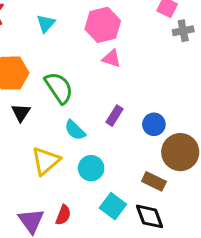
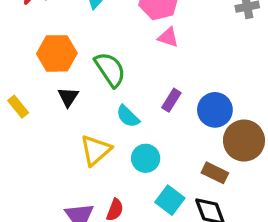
blue circle: (154, 124) -> (215, 110), size x1.4

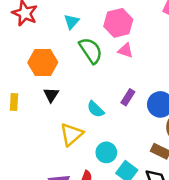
green semicircle: (110, 70) -> (91, 50), moved
yellow rectangle: (18, 107) -> (14, 102), turned 42
cyan circle: (146, 158) -> (106, 152), moved

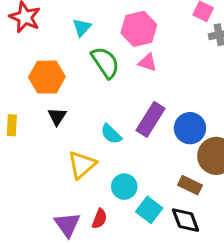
purple rectangle: (128, 97) -> (151, 119), size x1.6

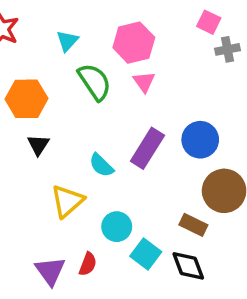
pink triangle: (148, 62) -> (144, 82), turned 36
blue circle: (190, 128) -> (200, 140), moved

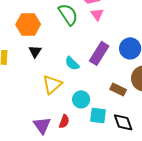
brown rectangle: (193, 225) -> (118, 89), moved
cyan square: (146, 254) -> (98, 115), turned -30

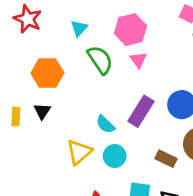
black triangle: (35, 51) -> (42, 111), moved
cyan circle: (81, 99) -> (115, 156), moved

